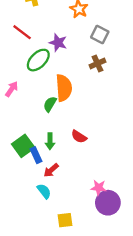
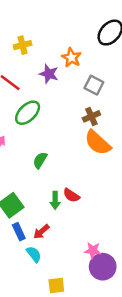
purple star: (58, 43) -> (49, 74), moved
orange semicircle: (64, 88) -> (98, 143), moved, turned 136
green arrow: (50, 141) -> (55, 200), moved
blue rectangle: (36, 155) -> (19, 232), moved

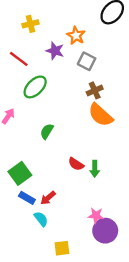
gray square: (94, 85) -> (87, 61), moved
green arrow: (55, 200) -> (95, 169), moved
blue rectangle: (19, 232) -> (27, 198), turned -35

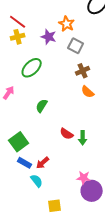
yellow cross: (30, 24) -> (18, 37), moved
red line: (19, 59) -> (18, 22), moved
orange semicircle: (101, 115) -> (88, 92), size x0.6

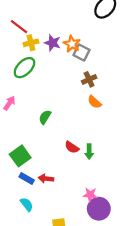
orange star: (67, 24) -> (72, 44), moved
yellow cross: (18, 37) -> (31, 43), moved
green ellipse: (32, 68) -> (24, 68), moved
red arrow: (43, 163) -> (46, 179), turned 48
cyan semicircle: (37, 181) -> (27, 204), moved

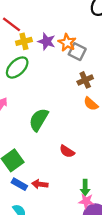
green semicircle: (45, 117) -> (39, 120), size x1.5
green arrow: (89, 152) -> (85, 188), moved

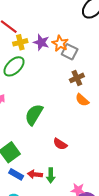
green arrow: (85, 188) -> (51, 175), moved

